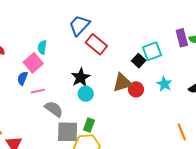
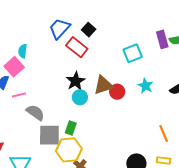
black square: (139, 61) -> (89, 30), moved
black star: (81, 77) -> (76, 81), moved
cyan circle: (86, 94) -> (80, 97), moved

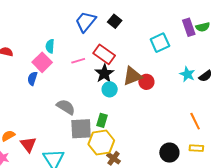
red rectangle: (77, 47) -> (104, 54), moved
cyan star: (145, 86) -> (187, 74), moved
pink line: (19, 95) -> (78, 61), moved

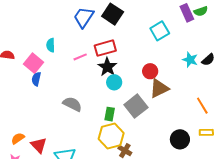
black square: (115, 21) -> (113, 14), size x1.5
red rectangle: (104, 54) -> (105, 48), turned -45
pink square: (42, 62) -> (34, 63), moved
brown triangle: (132, 76) -> (159, 88), moved
gray square: (81, 129) -> (136, 106), moved, turned -30

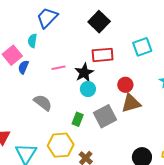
blue trapezoid: (84, 17) -> (47, 18), moved
red rectangle: (105, 48) -> (103, 55), moved
pink line: (80, 57) -> (58, 68), moved
blue semicircle: (36, 79) -> (23, 67), moved
yellow hexagon: (111, 136) -> (61, 145), moved

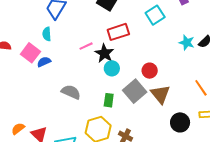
blue semicircle: (23, 67) -> (44, 62), turned 56
pink line: (58, 68) -> (86, 46), moved
red circle: (125, 85) -> (150, 71), moved
brown triangle: (131, 103) -> (160, 94), moved, turned -40

